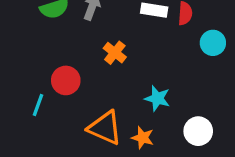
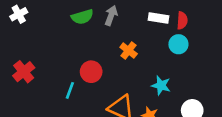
cyan circle: (213, 43) -> (178, 44), moved

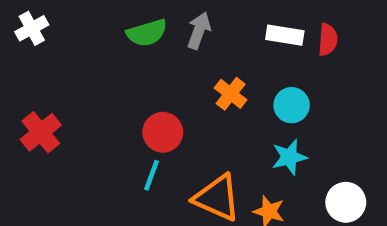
cyan circle: (178, 44) -> (292, 105), moved
cyan star: (161, 85) -> (289, 157), turned -30
cyan line: (70, 90) -> (151, 175), moved

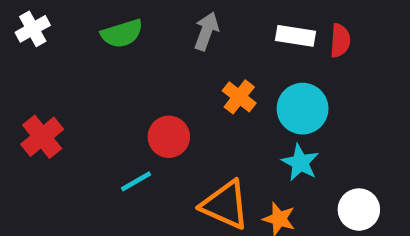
green semicircle: (147, 33) -> (122, 34), moved
cyan circle: (292, 105) -> (303, 109), size x1.4
cyan star: (289, 157) -> (300, 163), turned -30
cyan line: (151, 175) -> (136, 181), moved, turned 40

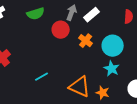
white rectangle: (296, 36) -> (92, 15), moved, turned -49
red circle: (169, 137) -> (61, 30), moved

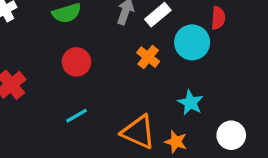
red circle: (61, 30) -> (76, 62), moved
cyan circle: (113, 46) -> (192, 42), moved

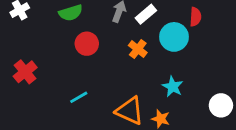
red circle: (76, 62) -> (87, 44), moved
white circle: (231, 135) -> (221, 105), moved

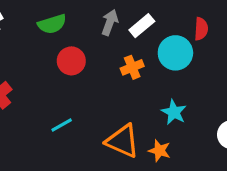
orange cross: (138, 49) -> (132, 67), turned 30

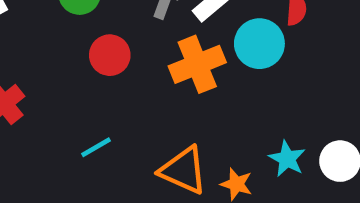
orange cross: (132, 67) -> (197, 64), size x1.6
cyan star: (174, 112) -> (287, 159), moved

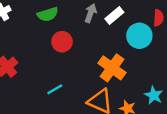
orange cross: (197, 64) -> (112, 68), moved, turned -32

